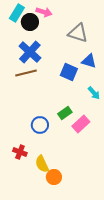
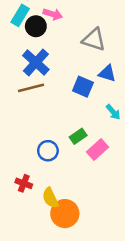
orange circle: (54, 177) -> (65, 214), size x1.5

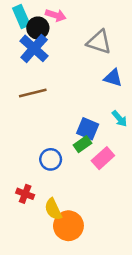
cyan rectangle: (20, 15) -> (21, 17), turned -55
blue cross: (36, 62) -> (34, 48), moved
blue square: (83, 87) -> (88, 129), moved

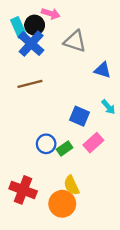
cyan rectangle: (21, 17) -> (18, 27), moved
gray triangle: (99, 42) -> (75, 41), moved
green rectangle: (83, 144) -> (65, 148), moved
red cross: (25, 194) -> (23, 190), moved, size x1.6
yellow semicircle: (53, 209) -> (71, 185), moved

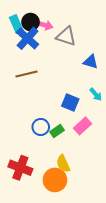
pink arrow: (51, 14) -> (45, 25), moved

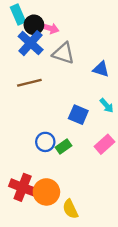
cyan rectangle: (16, 24) -> (18, 15), moved
gray triangle: (66, 36) -> (63, 53), moved
pink rectangle: (82, 126) -> (104, 144), moved
yellow semicircle: (63, 164) -> (70, 209), moved
orange circle: (55, 180) -> (46, 192), moved

